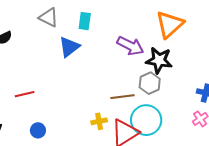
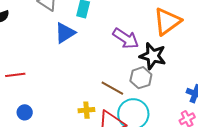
brown line: (122, 97) -> (112, 88), turned 30

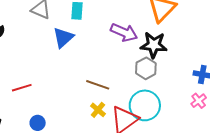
brown line: (112, 88) -> (98, 85), moved
yellow cross: (86, 110) -> (98, 110), turned -35

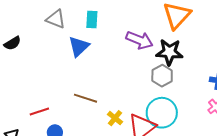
brown line: (98, 85) -> (86, 98), moved
red line: (22, 88) -> (39, 111), moved

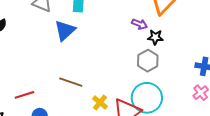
purple arrow: (140, 40) -> (140, 24), moved, size x0.6
black star: (169, 52) -> (155, 37), size x0.6

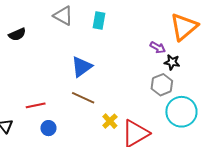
blue triangle: (65, 30) -> (82, 67), moved
cyan circle: (147, 98) -> (181, 112), moved

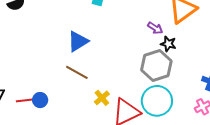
gray hexagon: (162, 85) -> (156, 66), size x1.4
red line: (36, 105) -> (26, 100), moved
cyan circle: (181, 112) -> (157, 101), moved

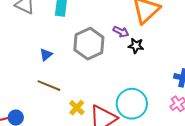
blue triangle: (78, 41) -> (46, 55), size x0.6
gray hexagon: (156, 66) -> (89, 44), moved

